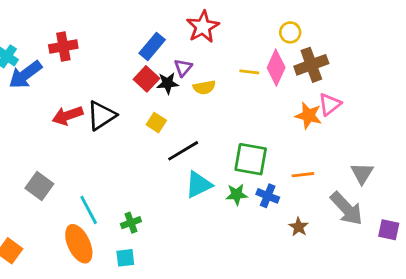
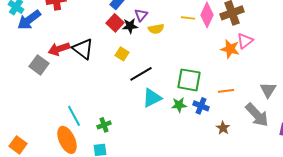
black triangle: (101, 116) -> (83, 49), turned -50
gray square: (39, 186) -> (39, 65), moved

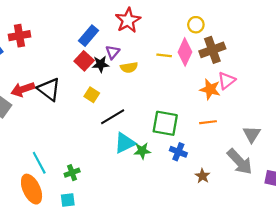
orange line: (226, 91) -> (208, 122), moved
green star: (179, 105) -> (142, 151), moved

